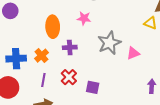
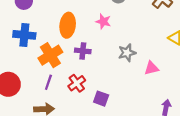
gray star: (109, 43) -> (127, 53), size x0.7
orange cross: (41, 56) -> (50, 55), size x1.5
blue cross: (16, 59) -> (24, 35), moved

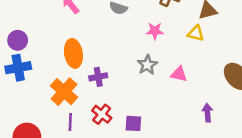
pink star: (103, 21) -> (155, 31), moved
blue cross: (24, 35) -> (18, 68), moved
pink triangle: (151, 68) -> (179, 74), turned 42

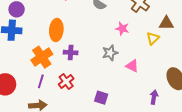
yellow triangle: (196, 33) -> (153, 38), turned 48
purple arrow: (207, 113) -> (154, 97), moved
purple square: (133, 123) -> (101, 98), moved

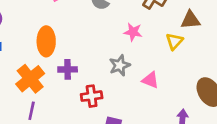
red cross: (66, 81) -> (92, 96), moved, turned 35

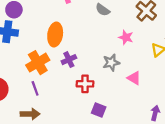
purple cross: (68, 69) -> (69, 60), turned -32
purple line: (32, 111) -> (35, 88), turned -40

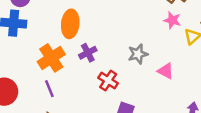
pink star: (126, 37) -> (172, 20), moved
red cross: (85, 84) -> (108, 81), turned 35

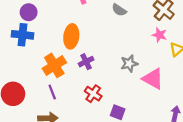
pink triangle: (166, 71) -> (153, 79), size x1.5
red cross: (108, 81) -> (93, 94), moved

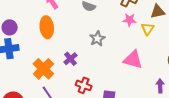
orange ellipse: (71, 36) -> (47, 27), moved
gray star: (129, 64) -> (97, 39), moved

